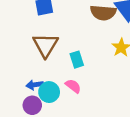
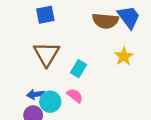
cyan rectangle: (77, 60) -> (78, 69), turned 49

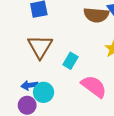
pink semicircle: (75, 96) -> (94, 86), moved, size x1.6

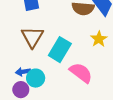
cyan rectangle: (70, 61) -> (60, 50), size x1.6

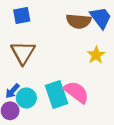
cyan rectangle: (60, 50) -> (57, 94), moved, turned -50
blue arrow: (23, 72) -> (12, 91), turned -40

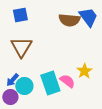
yellow star: (96, 55) -> (84, 71), moved
pink semicircle: (76, 92) -> (67, 81), size x0.7

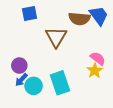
brown triangle: (21, 47) -> (56, 37), moved
pink semicircle: (67, 81) -> (98, 58), moved
purple circle: (10, 97) -> (19, 66), moved

